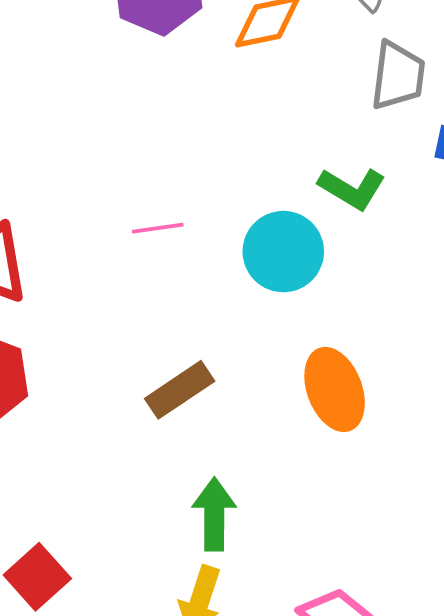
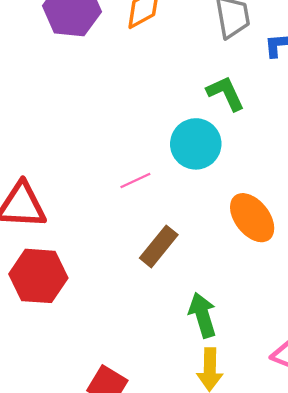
green L-shape: (352, 189) -> (226, 93), turned -129
pink line: (158, 228) -> (135, 181), moved

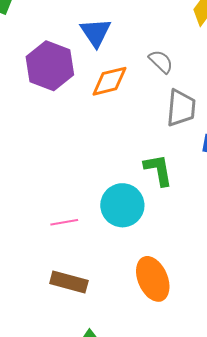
brown rectangle: (159, 246) -> (69, 282), turned 51

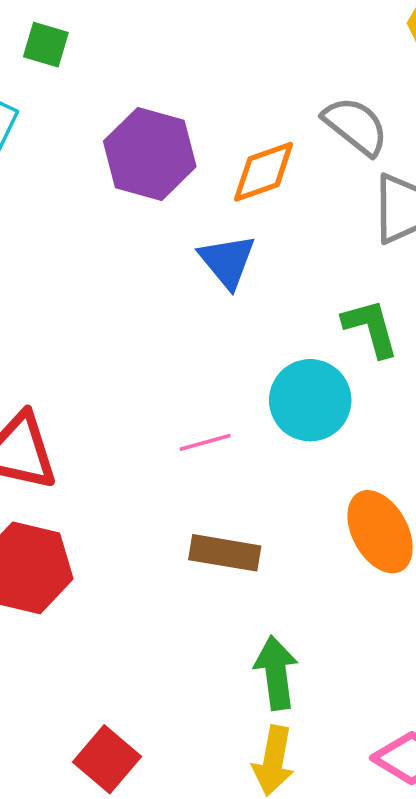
blue triangle: (96, 32) -> (227, 261), moved
gray semicircle: (161, 62) -> (356, 126), size x1.4

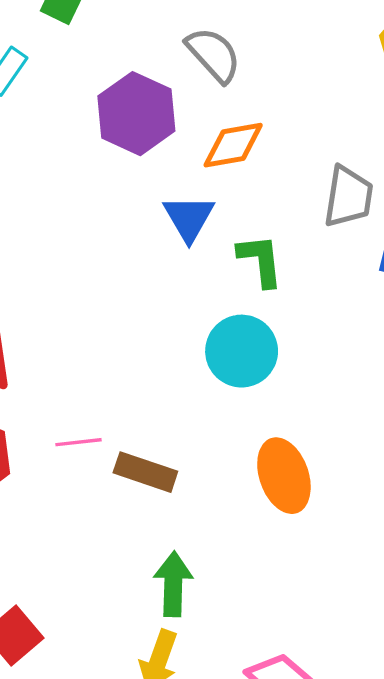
gray semicircle: (356, 126) -> (213, 55), moved
green L-shape: (371, 328) -> (260, 260), moved
pink line: (205, 442) -> (79, 442), moved

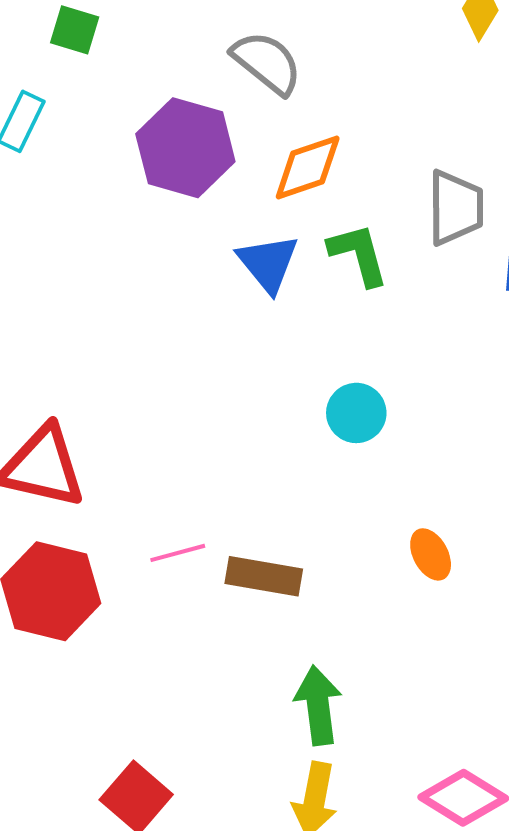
green L-shape: (260, 260) -> (358, 254), moved
cyan circle: (242, 351) -> (356, 413), size x0.7
orange ellipse: (284, 476) -> (431, 554), size x0.6

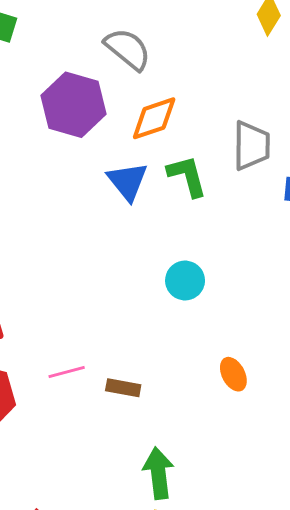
brown rectangle: (264, 576) -> (123, 388), size x0.7

